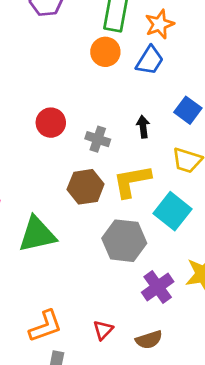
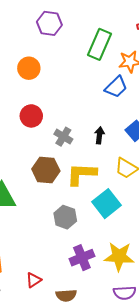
orange circle: (105, 52) -> (29, 68), moved
gray hexagon: (124, 241) -> (65, 217), size x0.7

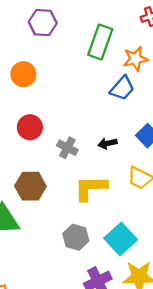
black arrow: (99, 135) -> (107, 143), turned -105
brown hexagon: (46, 170) -> (30, 186), moved
cyan square: (107, 204) -> (121, 239), moved

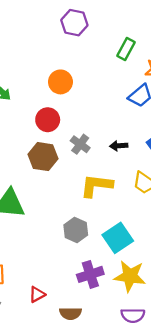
green rectangle: (100, 42) -> (126, 49), size x0.7
orange circle: (23, 74) -> (60, 82), moved
brown hexagon: (30, 186) -> (43, 157), moved

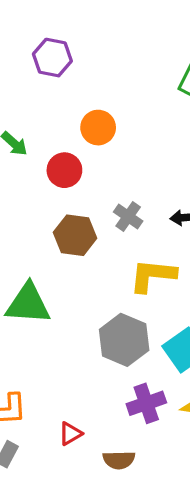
purple hexagon: (74, 23) -> (52, 58), moved
red circle: (48, 120) -> (64, 170), moved
gray hexagon: (76, 230) -> (124, 340), size x1.4

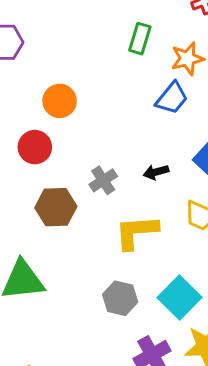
gray cross: (128, 217) -> (103, 180), turned 32
gray hexagon: (124, 340) -> (120, 298), size x0.7

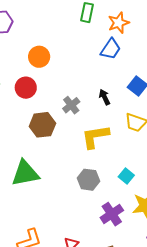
black arrow: (156, 172) -> (104, 97), turned 84
cyan square: (179, 298) -> (126, 176), size x0.6

